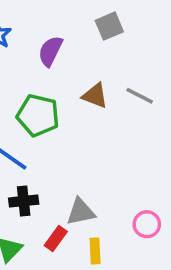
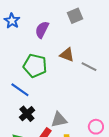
gray line: (140, 96) -> (89, 67), moved
black cross: (24, 201) -> (27, 114), turned -35

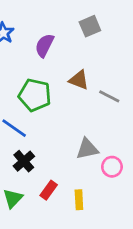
gray triangle: (59, 120) -> (87, 149), moved
pink circle: (96, 127) -> (112, 167), moved

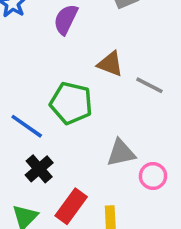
green pentagon: (35, 95) -> (71, 103), moved
red rectangle: (49, 190) -> (71, 206), size x1.4

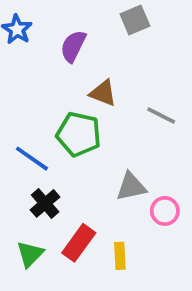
brown triangle: (110, 64) -> (103, 93), moved

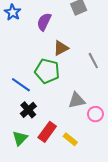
brown triangle: (103, 93) -> (61, 48), turned -49
gray line: (161, 115) -> (93, 61), turned 35
yellow rectangle: (120, 256) -> (70, 139), turned -48

